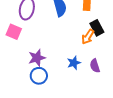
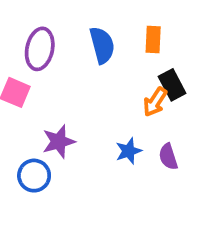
blue circle: (39, 76) -> (34, 176), moved

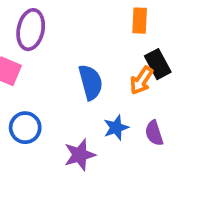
blue semicircle: (102, 45) -> (91, 82), moved
purple star: (59, 142) -> (80, 155), moved
blue circle: (34, 176) -> (25, 128), moved

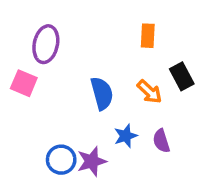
black rectangle: (158, 64) -> (182, 76), moved
orange arrow: (141, 80) -> (149, 92), turned -80
blue circle: (25, 128) -> (61, 160), moved

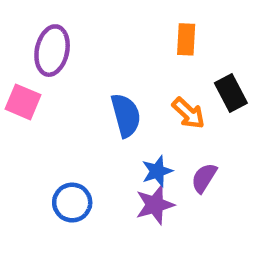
purple semicircle: (161, 141) -> (204, 178), turned 50
purple star: (92, 161) -> (155, 205), moved

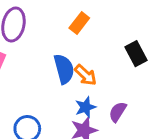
orange rectangle: (186, 39) -> (79, 23), moved, turned 35
orange arrow: (188, 113) -> (85, 75), moved

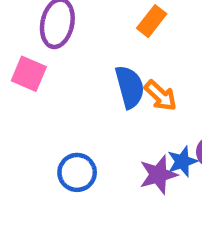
blue star: (85, 107) -> (182, 161), moved

